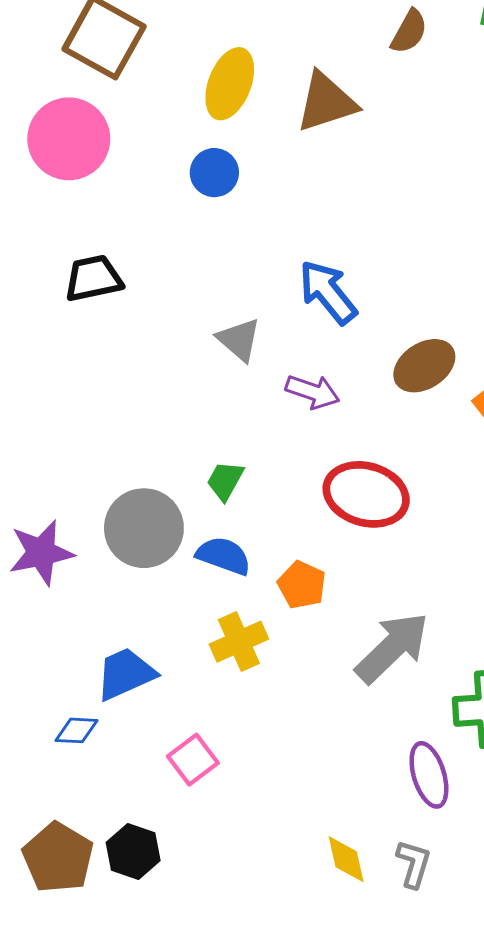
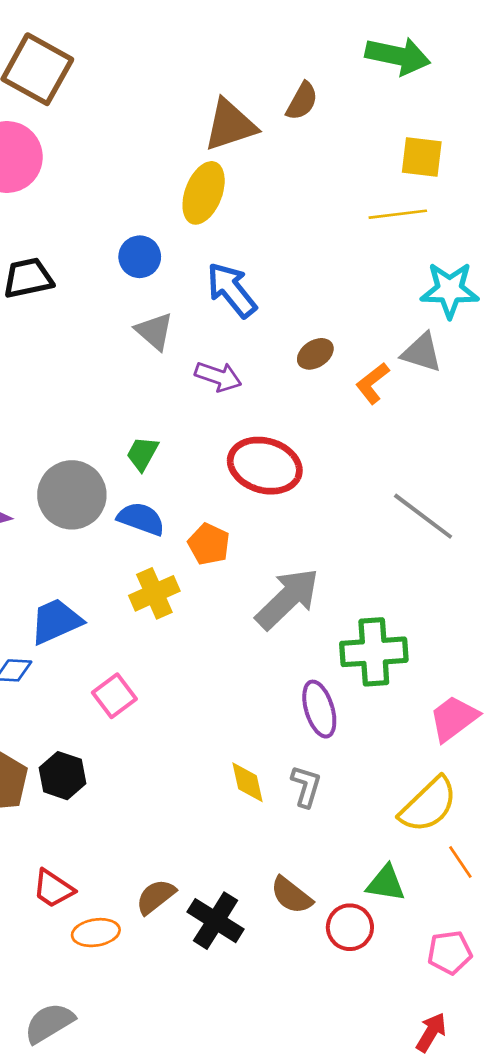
brown semicircle: (409, 32) -> (302, 101), moved
yellow ellipse: (230, 84) -> (204, 193), moved
blue circle: (214, 173) -> (140, 257), moved
brown ellipse: (424, 366) -> (315, 354), size x0.7

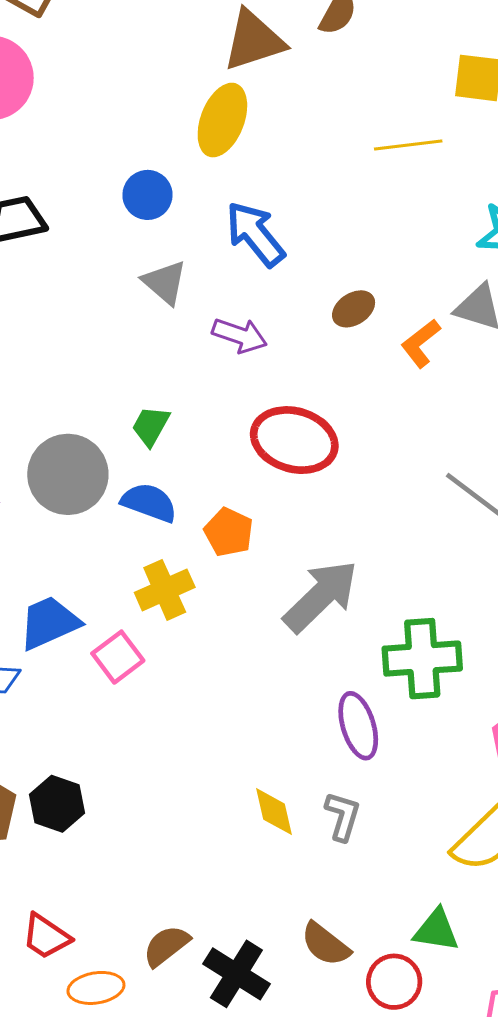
yellow line: (398, 214) -> (408, 145), moved
pink square: (114, 696) -> (118, 657), moved

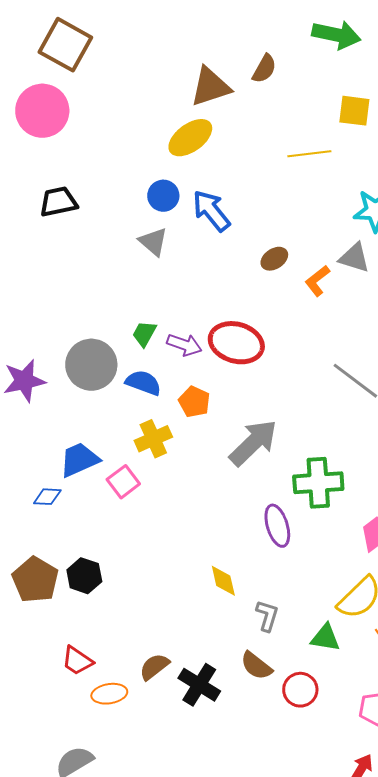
yellow ellipse: (222, 120) -> (190, 138), turned 33
blue circle: (148, 195) -> (163, 196), moved
purple arrow: (240, 335) -> (184, 345), moved
gray L-shape: (343, 816) -> (267, 616), moved
green triangle: (436, 930) -> (325, 638), moved

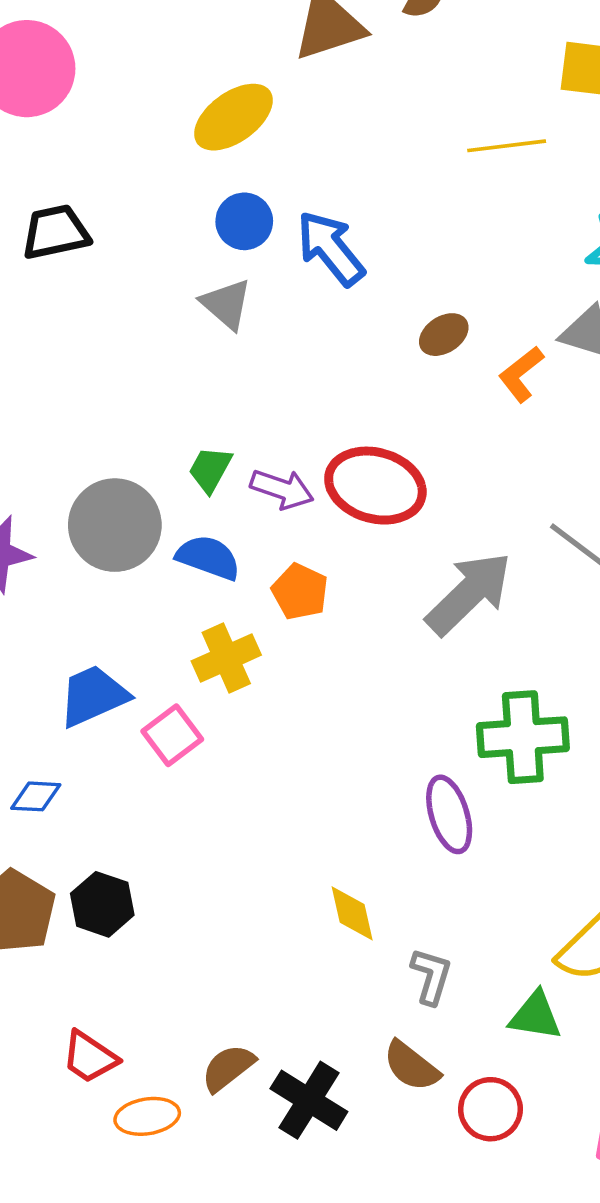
yellow ellipse: (190, 138) -> (233, 117), moved
gray arrow: (253, 443) -> (469, 593), moved
blue diamond: (47, 497) -> (36, 796), moved

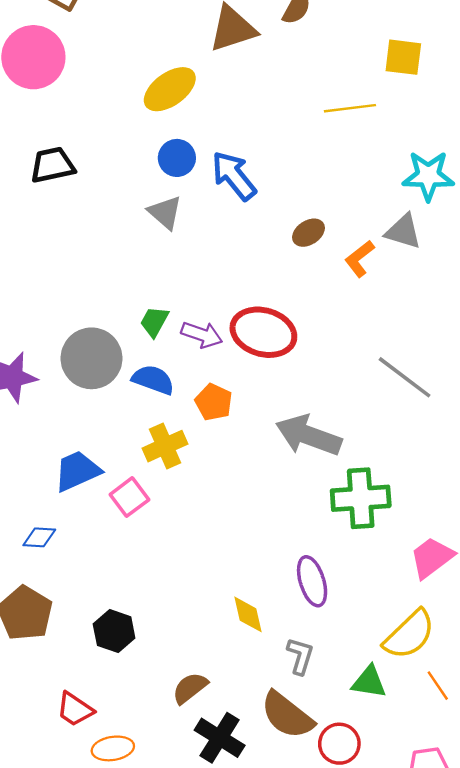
gray arrow: (469, 593) -> (308, 435), moved, turned -116
purple ellipse: (449, 814) -> (312, 581), moved
black hexagon: (102, 904) -> (114, 631), moved
brown semicircle: (411, 1066) -> (287, 715), size x1.4
brown semicircle: (228, 1068) -> (190, 688), moved

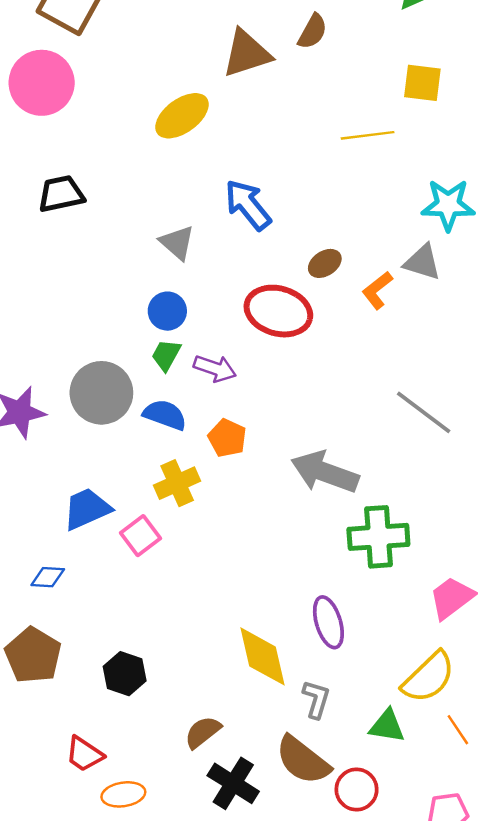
blue circle: (177, 158) -> (167, 311), moved
red ellipse: (263, 332) -> (278, 311), moved
yellow diamond: (248, 614) -> (263, 656), size x1.6

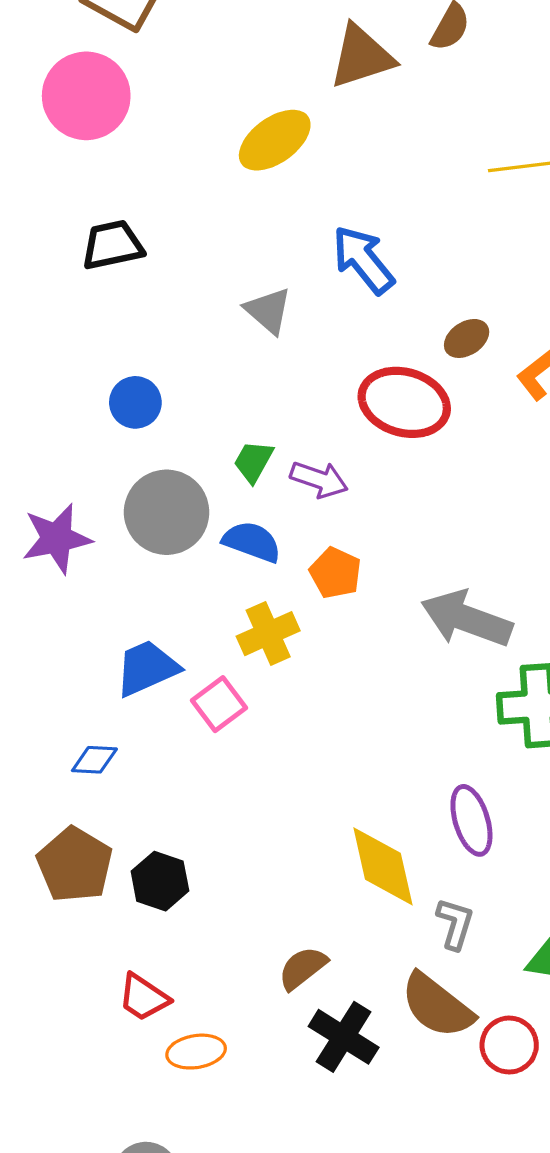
blue circle: (167, 311) -> (135, 402), moved
black hexagon: (125, 674) -> (160, 881), moved

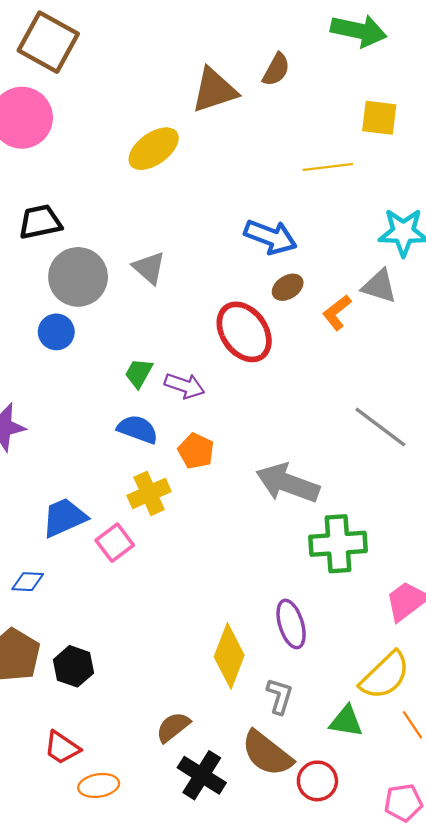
blue arrow: (363, 260) -> (270, 237), moved, turned 150
red ellipse: (404, 402) -> (244, 332), turned 38
gray circle: (167, 512) -> (78, 277), moved
yellow diamond: (383, 866) -> (229, 656), turned 34

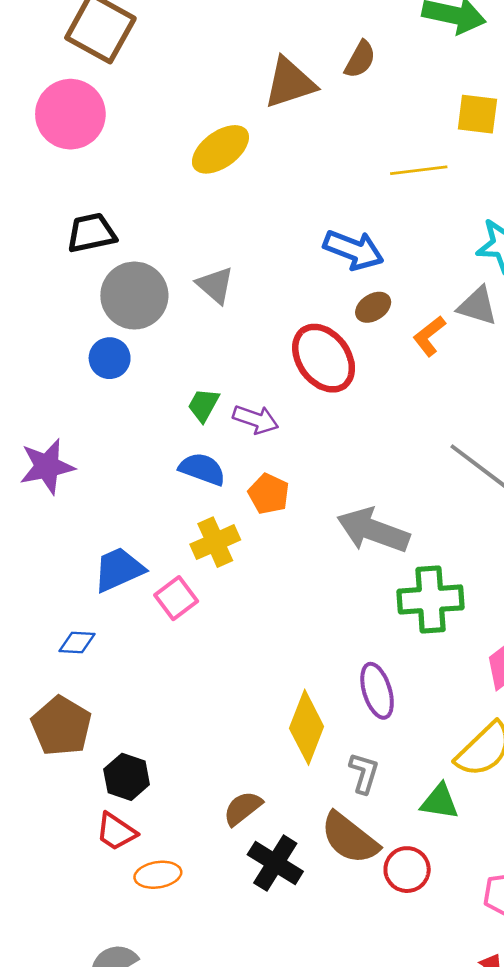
black hexagon: (73, 666) -> (127, 777), moved

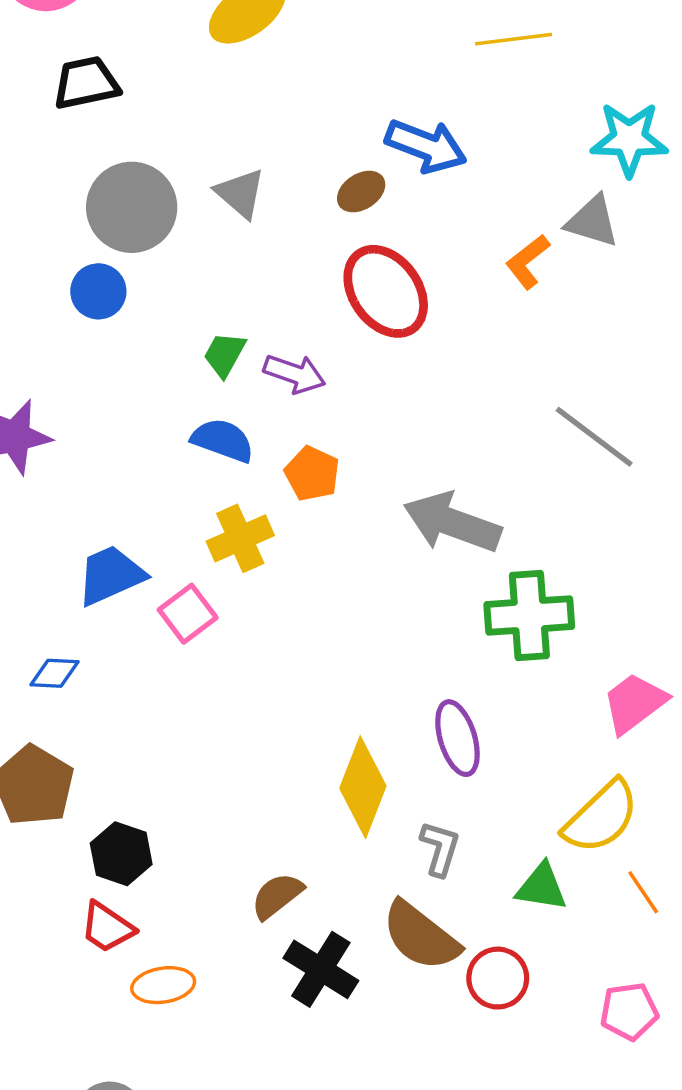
black trapezoid: (91, 233) -> (86, 83), moved
brown ellipse: (373, 307) -> (361, 192), moved

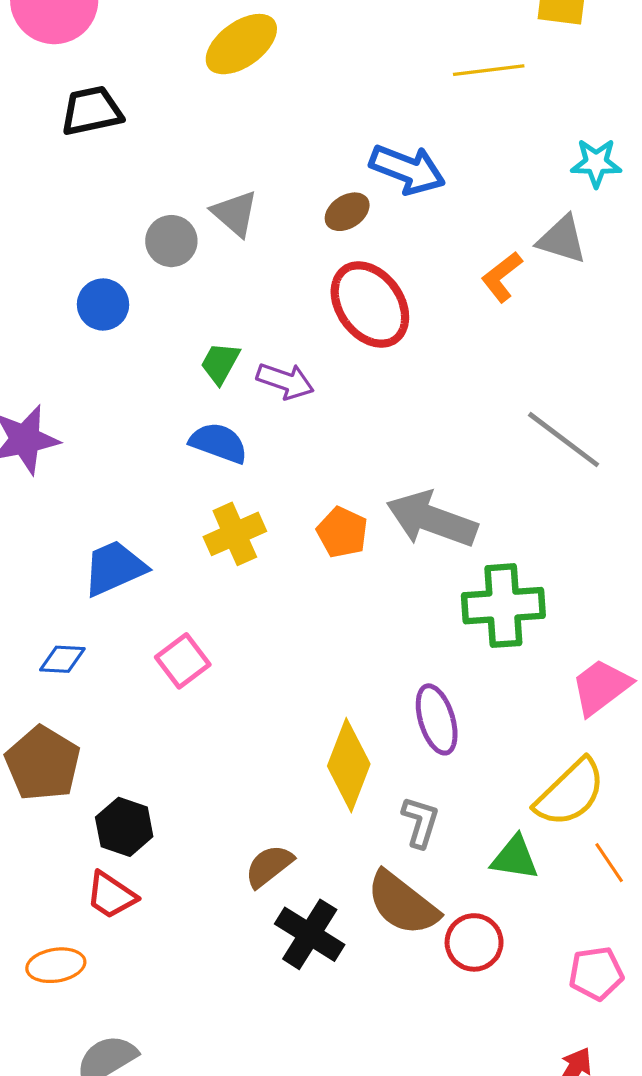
cyan star: (629, 139) -> (596, 163), size x0.7
gray circle: (132, 207) -> (171, 241), moved, size x0.6
orange pentagon: (312, 474) -> (342, 532), moved
pink square: (188, 614) -> (183, 661), moved
orange ellipse: (163, 985) -> (56, 965), moved

